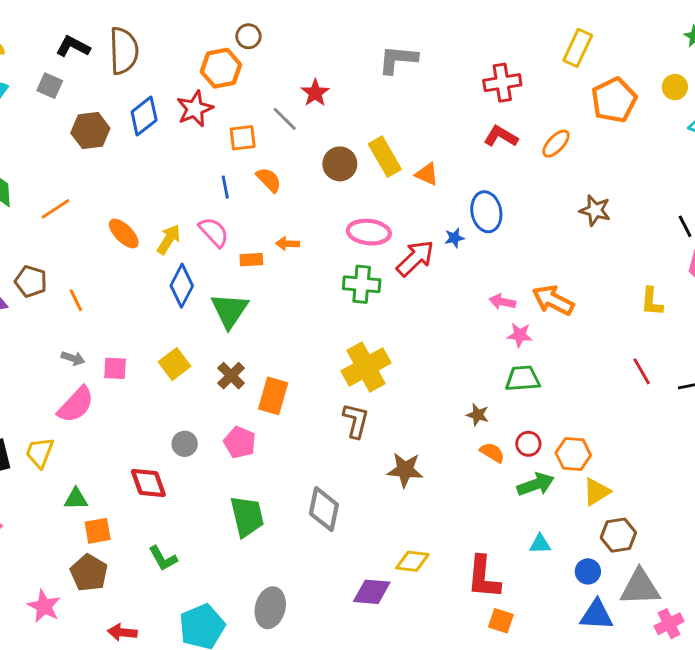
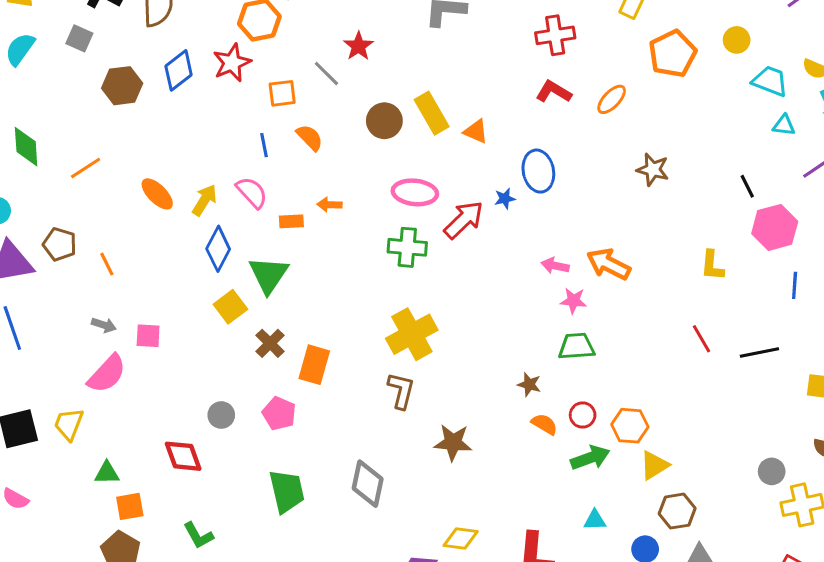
yellow square: (174, 364) -> (230, 307), moved

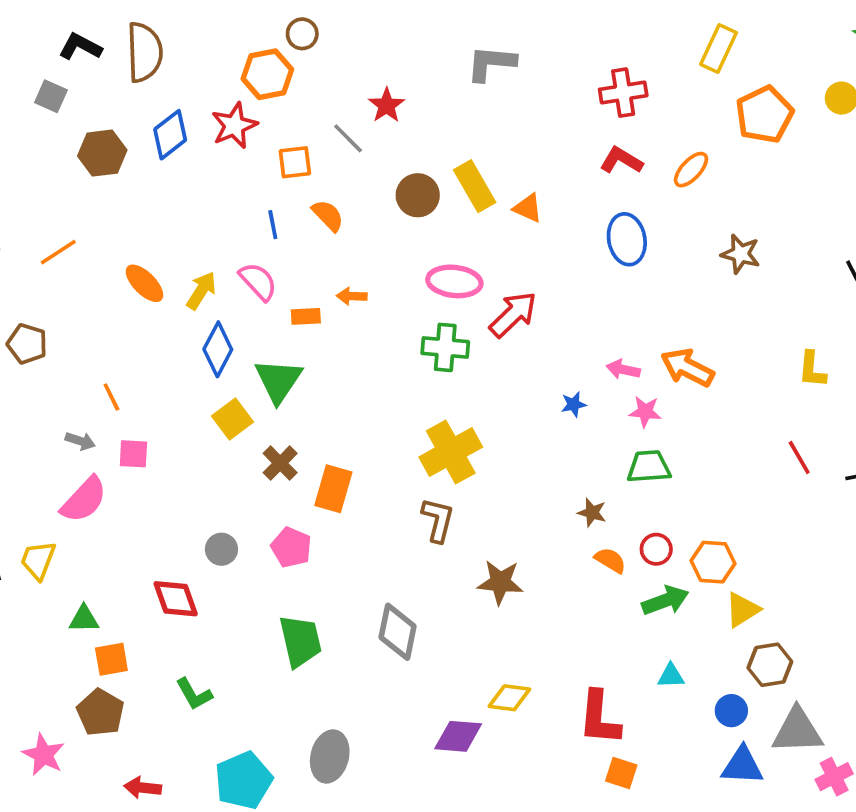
blue ellipse: (538, 171) -> (627, 239), moved
blue star: (505, 198) -> (574, 404), moved
orange line: (107, 264) -> (111, 397), moved

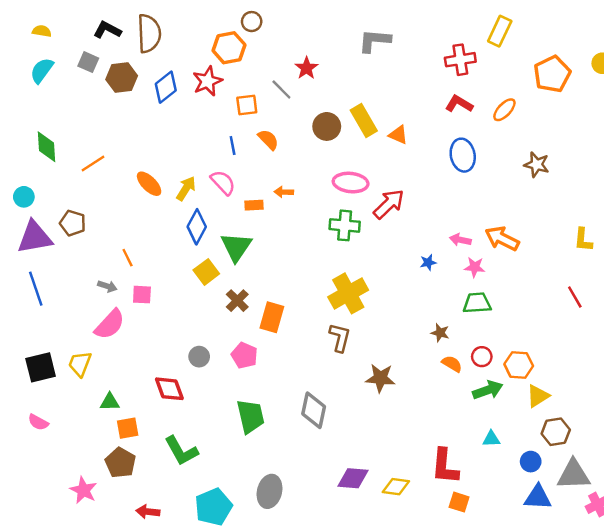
yellow rectangle: (719, 49) -> (500, 31), moved
brown hexagon: (102, 153) -> (122, 78), moved
green L-shape: (194, 694) -> (181, 451), size x1.4
yellow diamond: (509, 698) -> (396, 487), moved

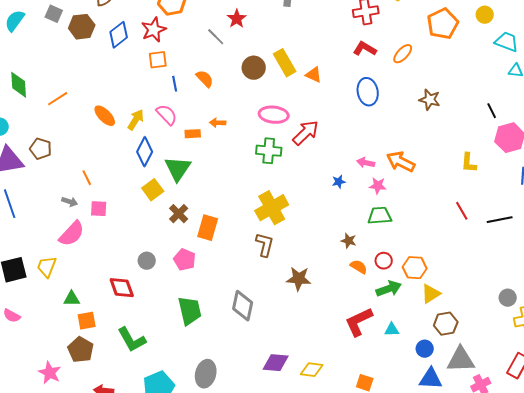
orange square: (247, 105) -> (158, 60), moved
red L-shape: (445, 466) -> (359, 322), moved, turned 60

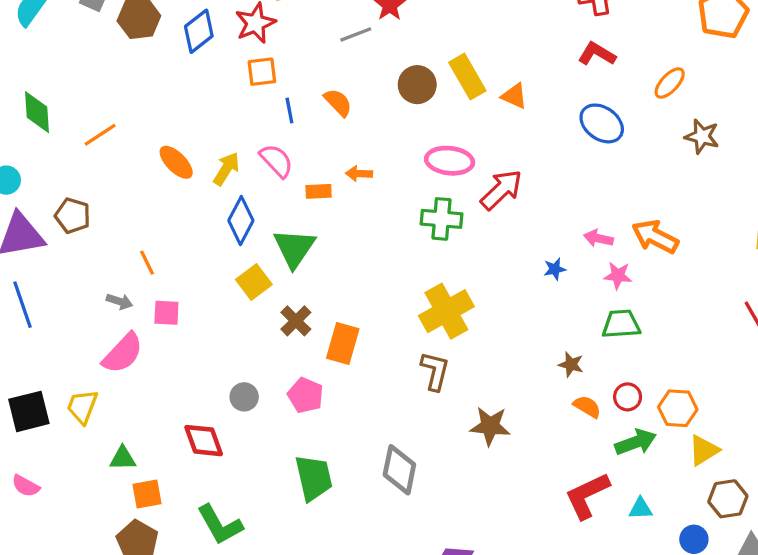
gray line: (216, 37) -> (356, 34), turned -66
orange ellipse: (403, 54) -> (670, 83), moved
blue ellipse: (368, 92) -> (602, 123), turned -44

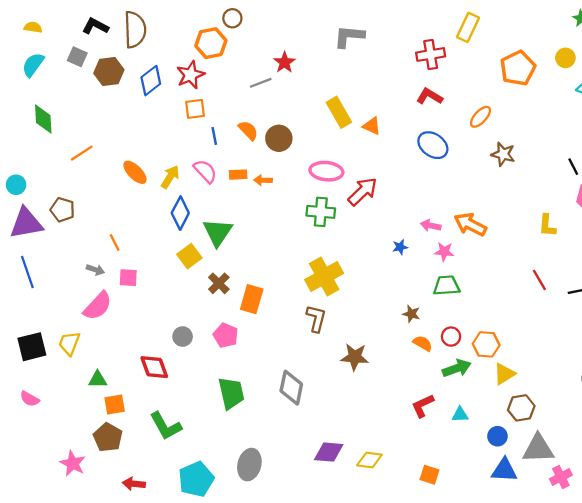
brown circle: (417, 85) -> (279, 138), moved
green diamond: (37, 112) -> (43, 119), moved
orange rectangle: (319, 191) -> (238, 175), moved
red L-shape: (587, 496) -> (423, 406), size x0.7

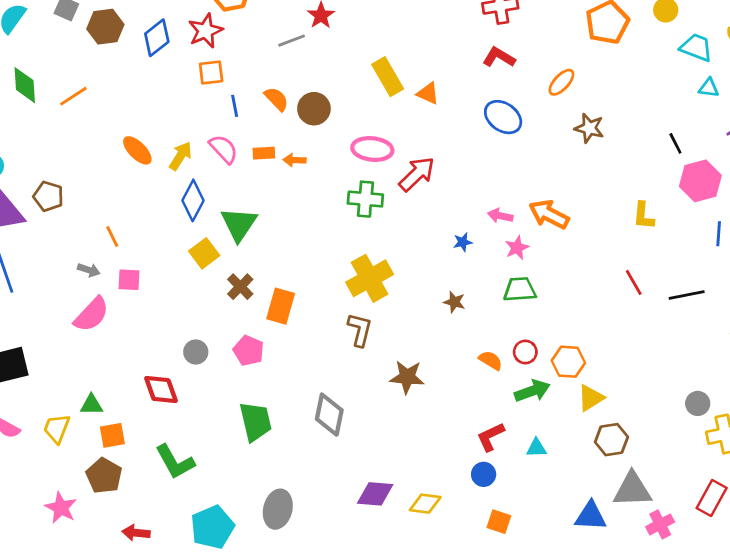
orange line: (82, 153) -> (73, 96), moved
pink star: (444, 252) -> (517, 248), turned -30
brown star: (411, 314) -> (454, 302), moved
yellow trapezoid: (69, 343) -> (57, 428), moved
blue circle: (497, 436) -> (484, 474), moved

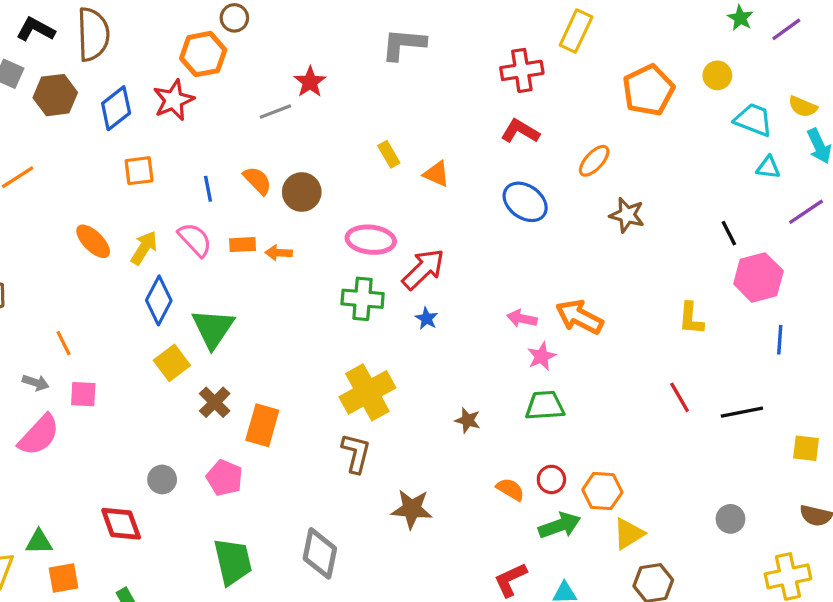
orange square: (211, 73) -> (139, 171), moved
yellow rectangle: (388, 77) -> (389, 154), size x0.6
blue star: (463, 242) -> (427, 318), moved, turned -30
gray circle: (698, 403) -> (730, 519), moved

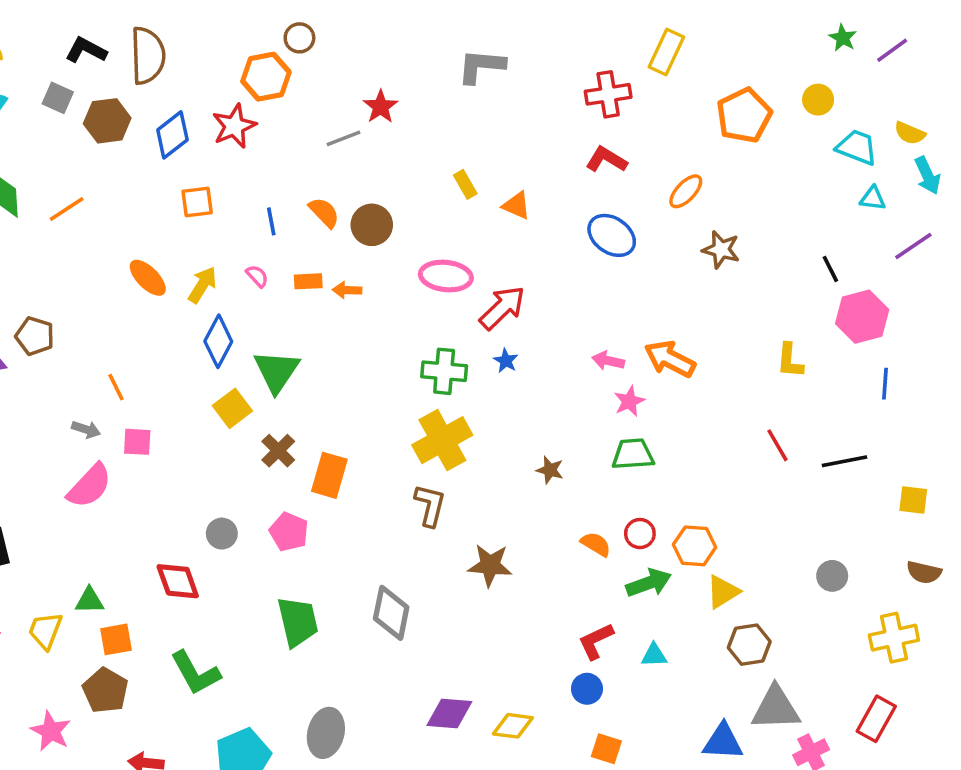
pink semicircle: (195, 240) -> (257, 276), size x0.6
green cross: (363, 299) -> (444, 371), moved

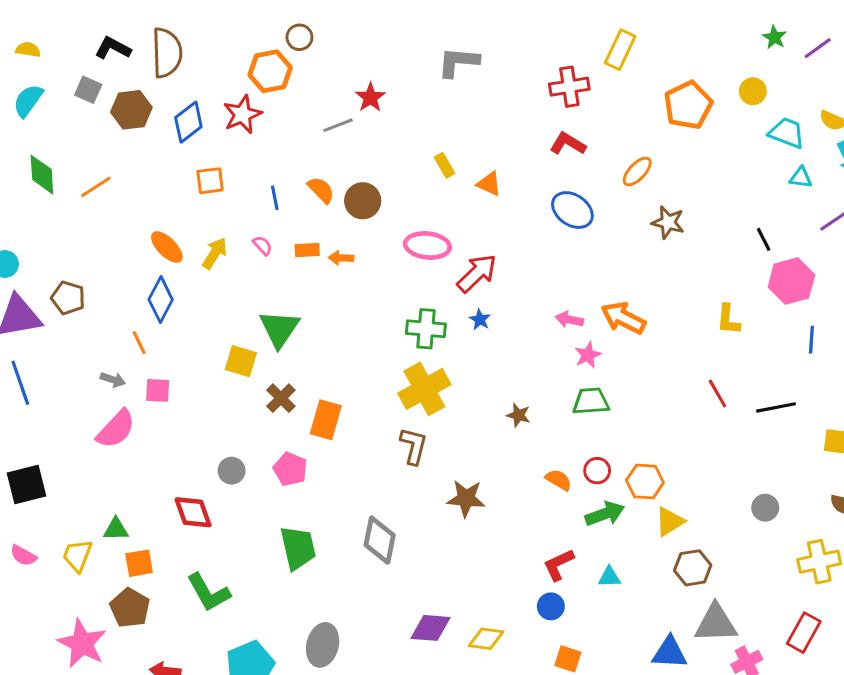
blue diamond: (218, 341) -> (161, 299), moved
yellow square: (232, 408) -> (241, 361), turned -36
pink star: (51, 731) -> (82, 643), size x1.4

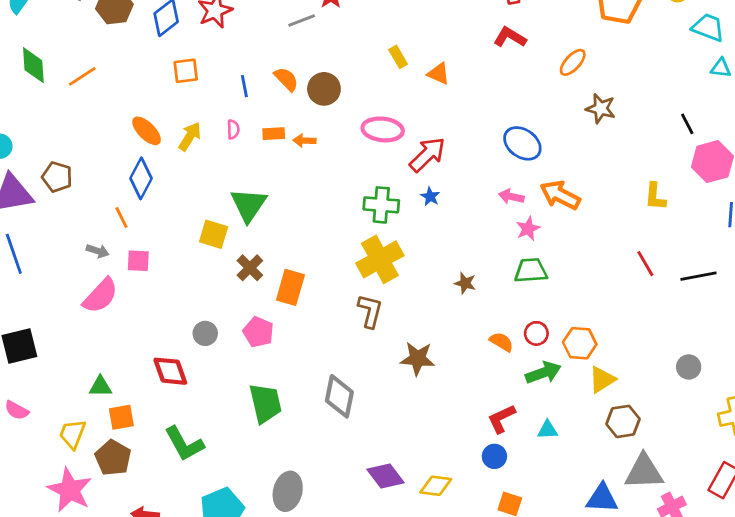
blue ellipse: (572, 210) -> (522, 143), moved
pink semicircle: (262, 245) -> (233, 129), turned 42
yellow trapezoid: (77, 555) -> (72, 434), moved
purple diamond: (431, 628) -> (385, 476), turned 48

